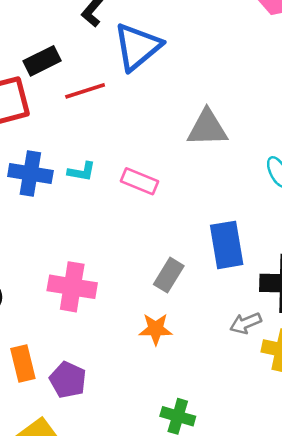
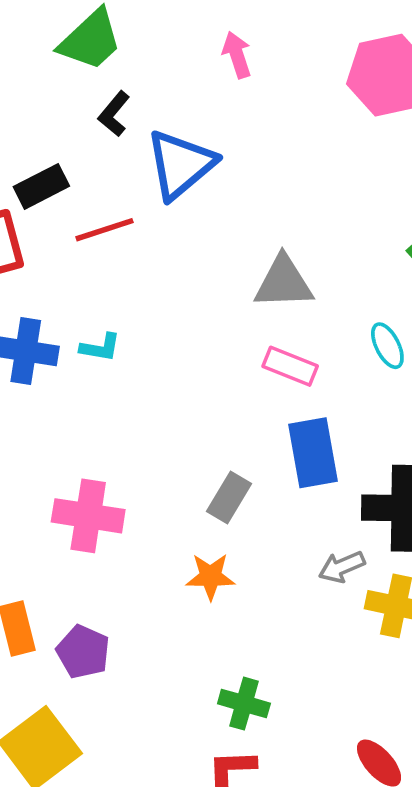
pink rectangle: (139, 181) -> (290, 366), moved

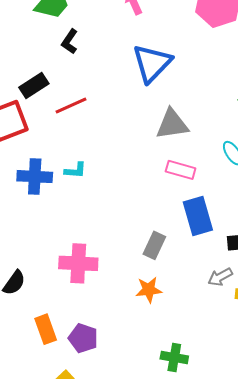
blue triangle: (180, 164) -> (152, 63), moved

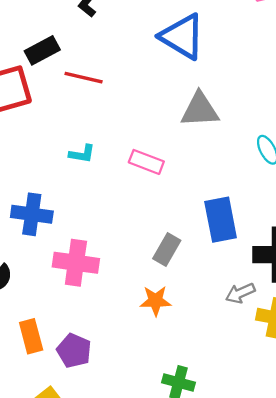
blue triangle: (152, 63) -> (182, 36), turned -48
red line: (71, 106) -> (84, 78), turned 32
pink rectangle: (181, 170) -> (146, 162), moved
blue cross: (35, 177) -> (32, 214), moved

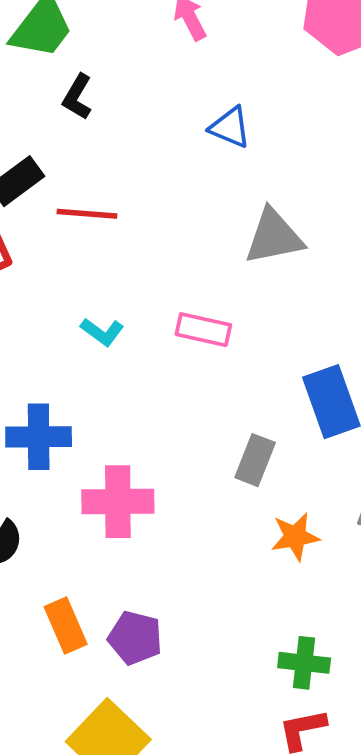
blue triangle: (182, 36) -> (230, 127), size x0.6
cyan L-shape: (82, 154) -> (102, 332), turned 36
orange star: (156, 301) -> (295, 537), moved

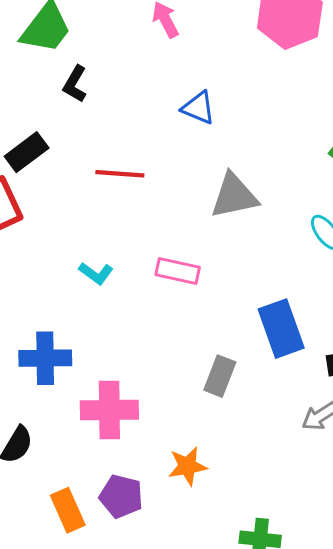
red line: (87, 214) -> (120, 174), moved
orange star: (295, 537) -> (187, 466), moved
purple pentagon: (135, 638) -> (121, 496), moved

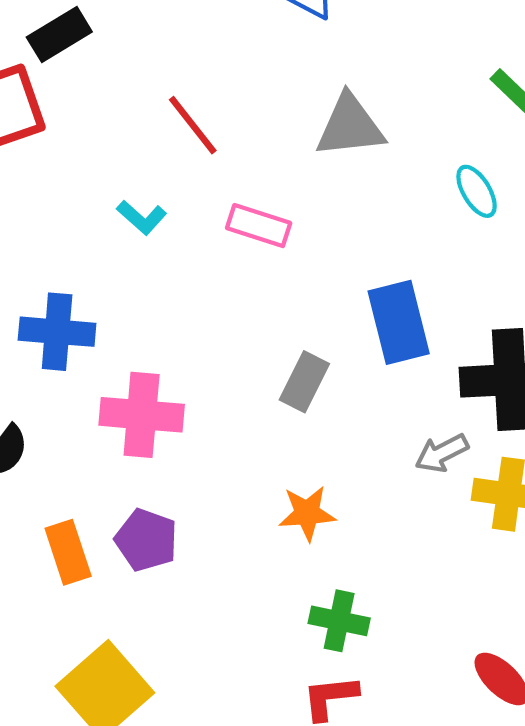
red line: (120, 174) -> (193, 125), moved, turned 42
orange star: (187, 466) -> (307, 513), moved

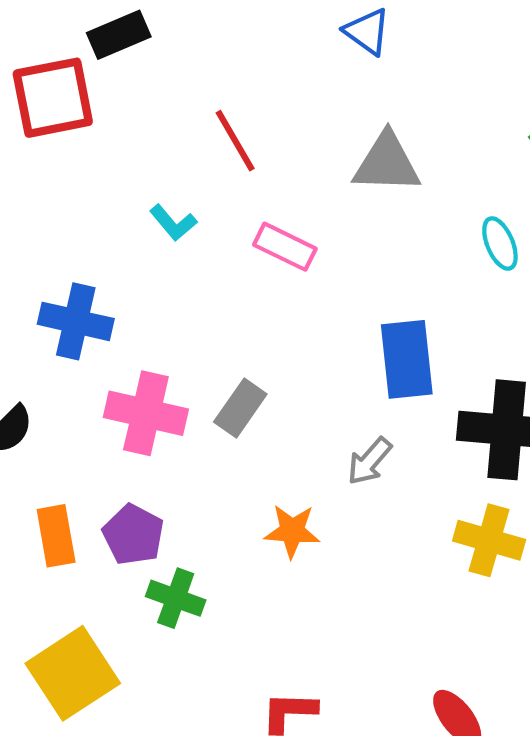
gray rectangle: (304, 382) -> (240, 408), moved
gray arrow: (442, 453) -> (369, 461), moved, turned -30
green cross: (339, 621) -> (176, 598), moved

